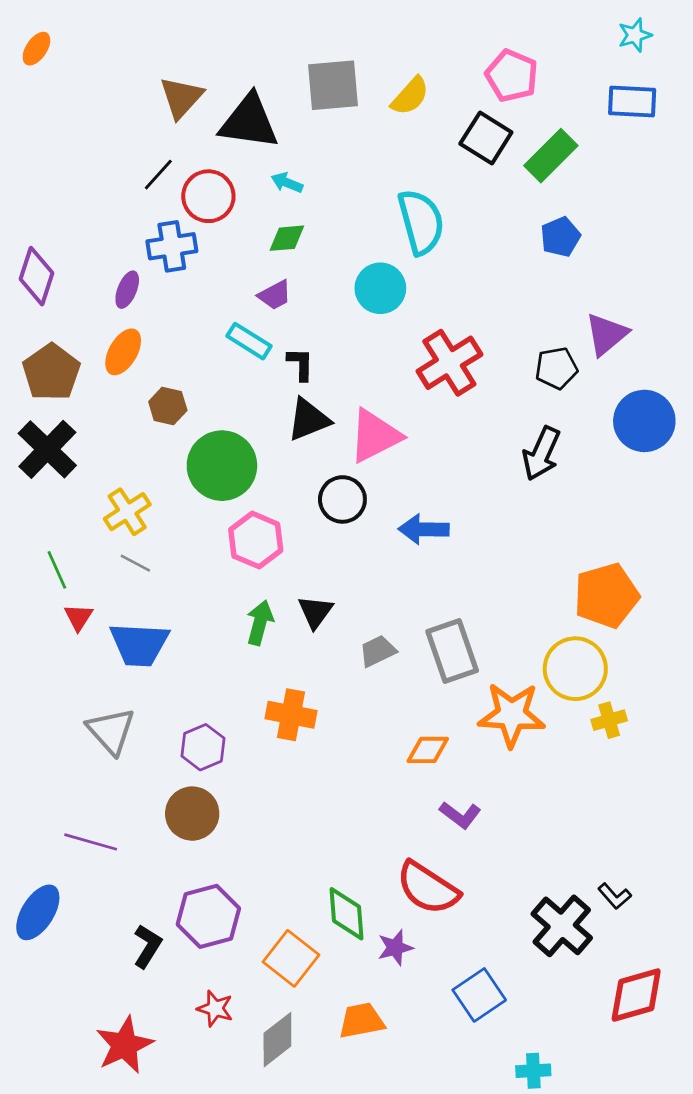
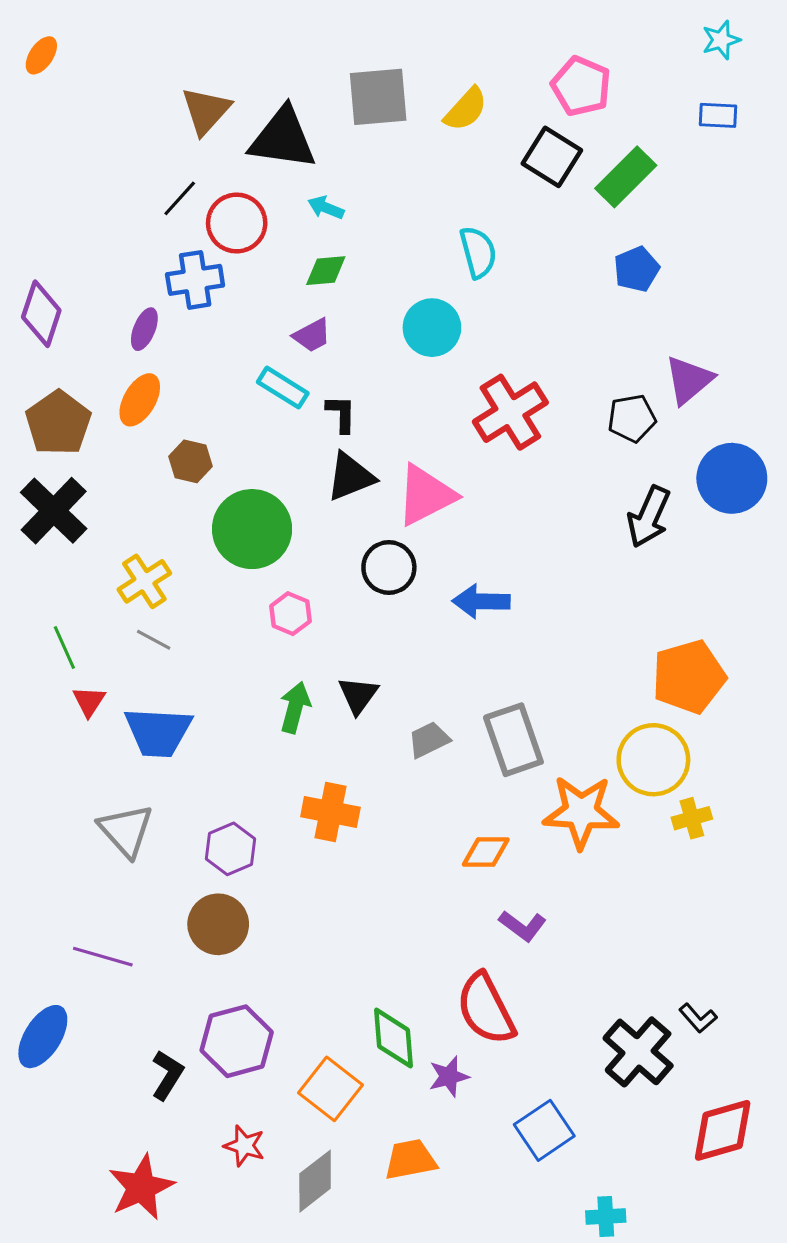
blue rectangle: (632, 101) -> (718, 115), size x0.7
cyan semicircle: (421, 222) -> (478, 252), size x0.7
black arrow: (541, 453) -> (649, 517), moved
pink hexagon: (256, 540) -> (290, 614), size x0.7
red semicircle: (428, 888) -> (486, 1009), turned 30

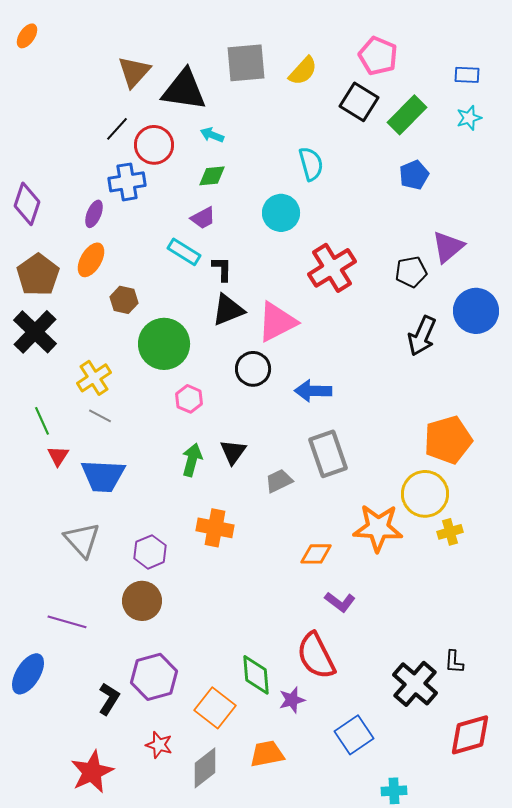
cyan star: (721, 40) -> (469, 118), moved
gray rectangle: (513, 740) -> (328, 454), moved
black L-shape: (698, 1018) -> (454, 662), turned 45

